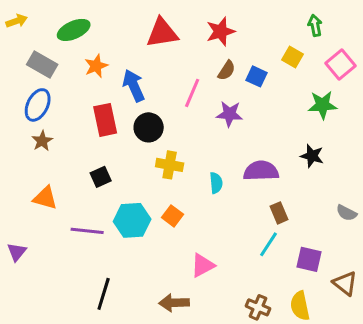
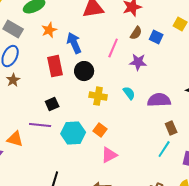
cyan semicircle: (216, 183) -> (129, 93), moved, turned -32
orange triangle: (45, 198) -> (15, 139), moved
purple line: (87, 231) -> (40, 125), moved
pink triangle: (203, 265) -> (109, 155), moved

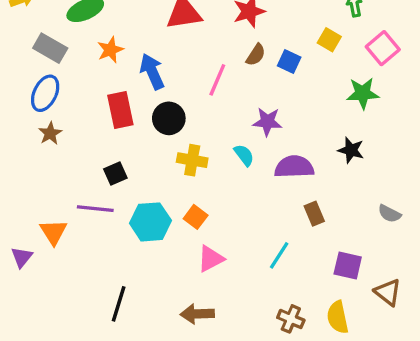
purple star: (138, 62) -> (267, 122), moved
orange triangle: (15, 139) -> (53, 232), turned 42
cyan line: (164, 149) -> (279, 255), moved

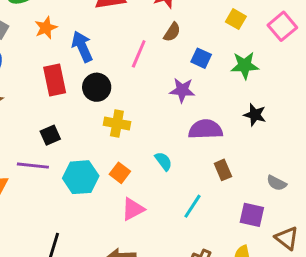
blue square: (289, 62) -> (201, 58), moved
green star: (363, 93) -> (245, 65), moved
cyan semicircle: (244, 155) -> (163, 161), moved
gray semicircle: (389, 214) -> (277, 183), moved

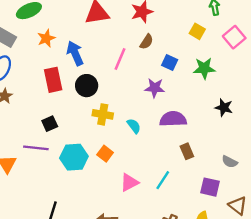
black star: (255, 115) -> (224, 107), moved
cyan semicircle: (163, 161) -> (134, 126), moved
pink triangle: (133, 209) -> (129, 182), moved

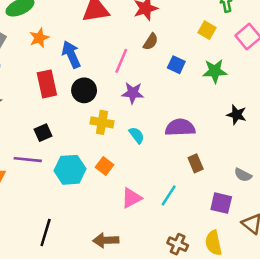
purple star: (155, 88) -> (133, 93), moved

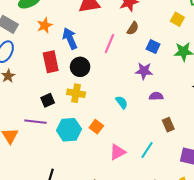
purple star: (133, 93) -> (144, 71), moved
yellow cross: (102, 122) -> (76, 93), moved
purple semicircle: (180, 128) -> (156, 96), size x0.6

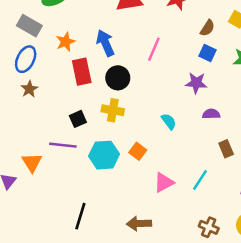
orange star: (45, 25) -> (65, 42), moved
brown semicircle: (133, 28) -> (207, 28), moved

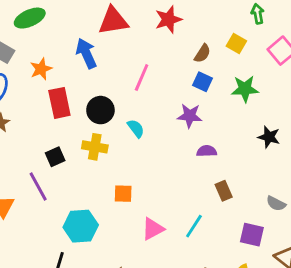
blue arrow: (105, 43) -> (86, 53), moved
cyan semicircle: (169, 121) -> (136, 128), moved
purple line: (63, 145) -> (38, 186), turned 55
orange square: (138, 151) -> (123, 194), turned -35
cyan hexagon: (104, 155) -> (81, 226), moved

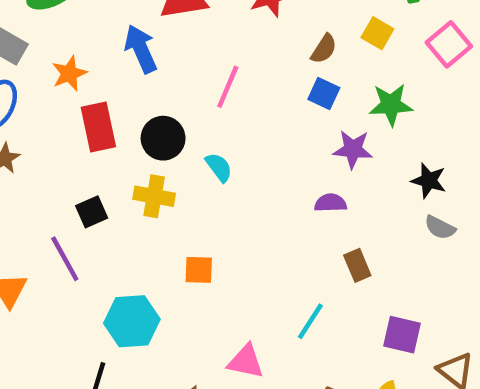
purple star: (190, 116) -> (353, 149), moved
gray semicircle: (276, 203) -> (440, 227), moved
pink triangle: (153, 229) -> (246, 361), moved, turned 40

